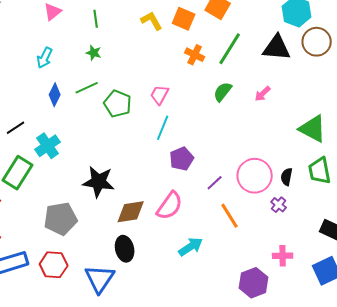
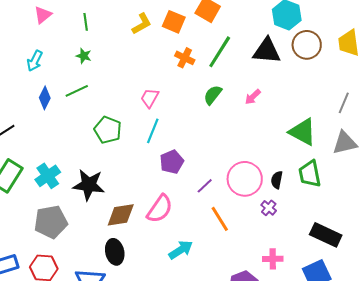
yellow L-shape: (152, 21) -> (142, 24), turned 90
green pentagon: (118, 104) -> (108, 130), moved
cyan cross: (48, 146) -> (48, 176), moved

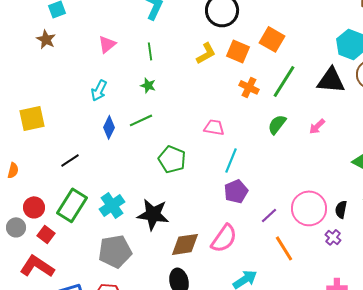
pink trapezoid: (150, 98) -> (214, 127), turned 70
cyan line: (153, 131) -> (231, 160), moved

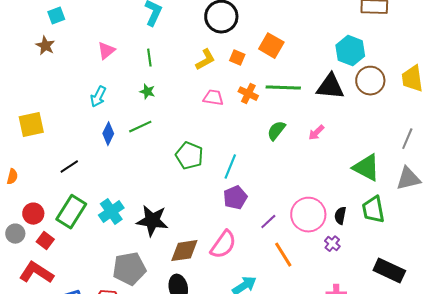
orange square: (238, 51) -> (237, 58), size x0.7
green line: (284, 81) -> (283, 88), turned 60
pink trapezoid: (214, 127) -> (213, 98), moved
green pentagon: (172, 159) -> (189, 156), moved
gray pentagon: (115, 251) -> (129, 269), moved

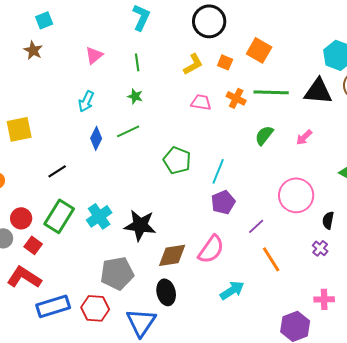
pink circle: (308, 215) -> (296, 195), moved

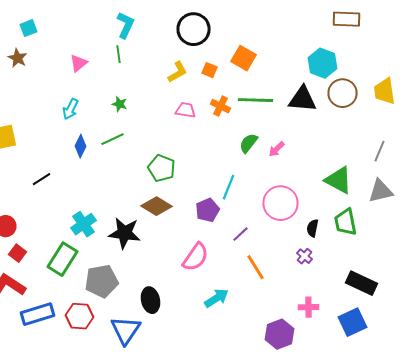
green line: (137, 62) -> (118, 54), moved
pink arrow: (304, 137) -> (276, 149), moved
cyan line: (218, 171) -> (228, 187), moved
green rectangle: (59, 216) -> (62, 259), moved
brown diamond: (172, 255) -> (156, 206), moved, turned 40

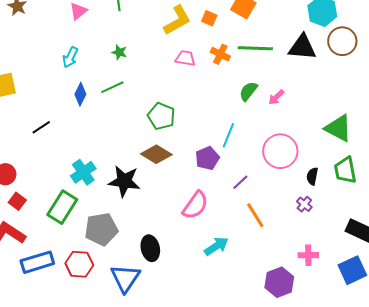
yellow L-shape: (178, 72) -> (177, 20), size x1.4

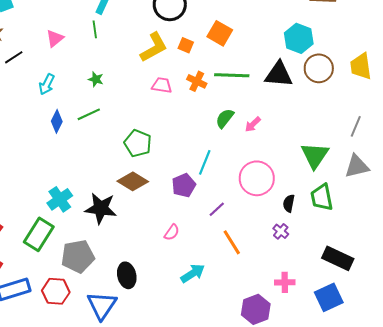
black line: (41, 127) -> (14, 57), moved
green triangle: (338, 128) -> (315, 155), turned 36
pink semicircle: (195, 205) -> (172, 232), size x0.6

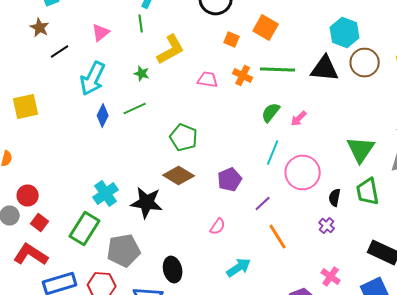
yellow L-shape: (154, 47) -> (171, 50), moved
cyan arrow: (47, 84) -> (93, 78), size x1.6
cyan line: (205, 162) -> (273, 152), moved
pink cross: (285, 282) -> (331, 276), turned 36

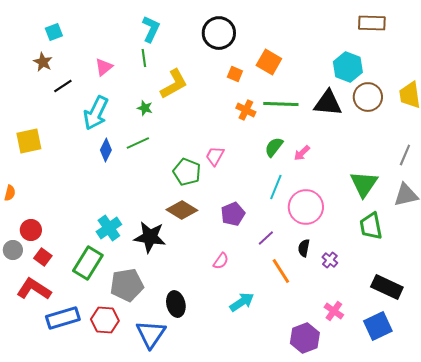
pink trapezoid: (208, 80) -> (215, 156), moved, turned -70
black semicircle: (335, 198) -> (304, 248), moved

